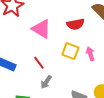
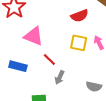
pink triangle: (41, 29) -> (34, 36), moved

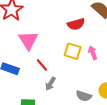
pink triangle: (34, 36) -> (28, 40), turned 30

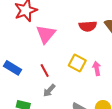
red semicircle: (76, 24) -> (88, 26), moved
pink triangle: (28, 40) -> (46, 34), moved

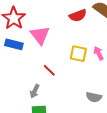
blue rectangle: (13, 68) -> (14, 44), moved
gray arrow: (49, 91) -> (35, 91), moved

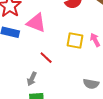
pink triangle: (40, 35) -> (36, 23), turned -30

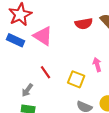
yellow square: (75, 41) -> (76, 79), moved

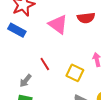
pink triangle: (43, 36) -> (58, 24), moved

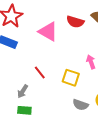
red semicircle: (86, 18) -> (75, 22), turned 30

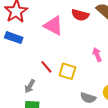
yellow square: (71, 78) -> (67, 71), moved

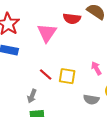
pink triangle: (53, 26) -> (47, 33), turned 45
pink arrow: (97, 55) -> (96, 68), moved

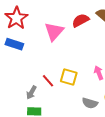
red semicircle: (72, 19) -> (81, 20), turned 138
red line: (46, 75) -> (48, 81), moved

